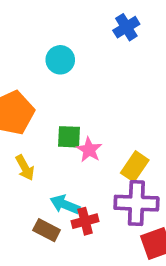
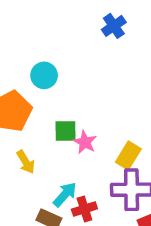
cyan circle: (60, 60) -> (44, 75), moved
cyan arrow: (65, 205) -> (65, 194), turned 112

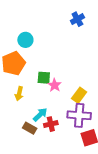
cyan circle: (44, 75) -> (25, 40), moved
yellow arrow: (26, 162) -> (19, 94), turned 40

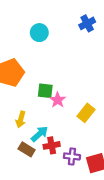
cyan circle: (25, 40) -> (39, 33), moved
yellow arrow: (19, 94) -> (21, 119), moved
purple cross: (79, 115) -> (72, 156), moved, size x0.6

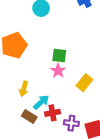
green square: (45, 91) -> (59, 55), moved

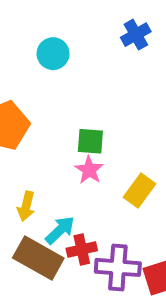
brown rectangle: (29, 117) -> (38, 258), size x1.6
purple cross: (71, 123) -> (118, 267), size x1.5

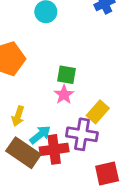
red cross: (82, 250) -> (54, 149), size x1.4
purple cross: (118, 267) -> (82, 134), moved

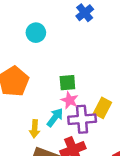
purple cross: (82, 134) -> (82, 119), moved
cyan arrow: (40, 135) -> (55, 117), moved

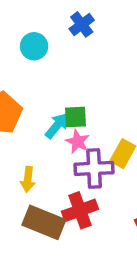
blue cross: (85, 13) -> (82, 24), moved
cyan arrow: (55, 117) -> (57, 126), moved

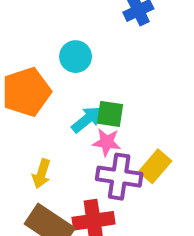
cyan circle: (34, 46) -> (76, 57), moved
pink star: (78, 142) -> (107, 142), turned -30

